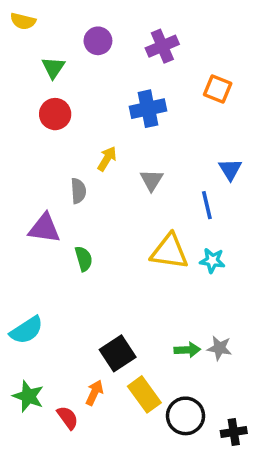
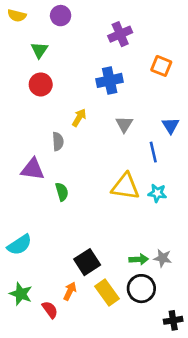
purple circle: (98, 41) -> (61, 16), moved
gray triangle: (152, 180) -> (124, 124), moved
black circle: (185, 416) -> (141, 289), moved

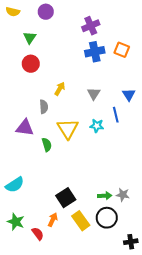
blue cross: (110, 80) -> (95, 52), moved
yellow triangle: (125, 186) -> (68, 129), moved, turned 50
cyan star: (157, 193) -> (97, 126), moved

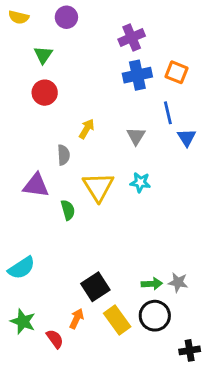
blue line: (116, 115) -> (168, 113), moved

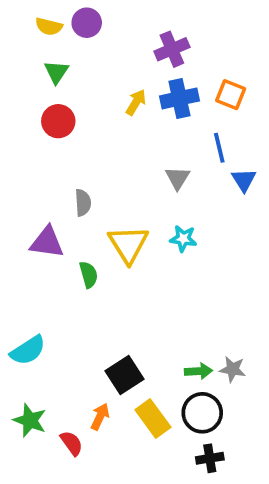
yellow semicircle: (19, 17) -> (49, 26), moved
yellow arrow: (87, 129) -> (136, 102), moved
black cross: (190, 350) -> (210, 458), moved

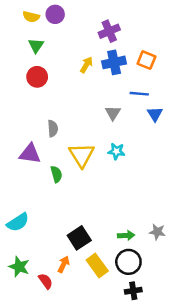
blue line: (219, 148) -> (139, 94), turned -72
gray star: (233, 369) -> (157, 232), moved

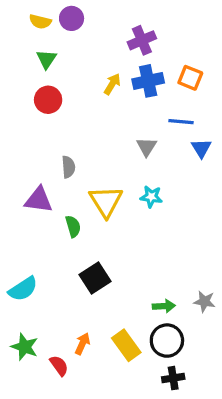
black square: (79, 238) -> (95, 278), moved

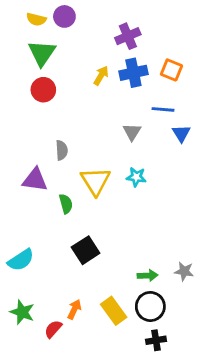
green triangle: (46, 59) -> (42, 53), size x1.5
red semicircle: (59, 366) -> (53, 329), turned -102

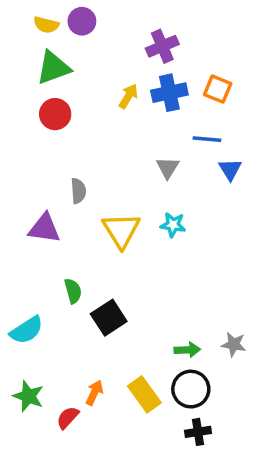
green triangle: (42, 53) -> (53, 68), turned 36
green semicircle: (66, 204) -> (73, 291), moved

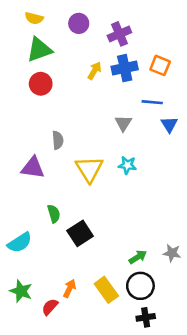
purple circle: (82, 21) -> (79, 23), moved
green arrow: (187, 350) -> (138, 257), turned -30

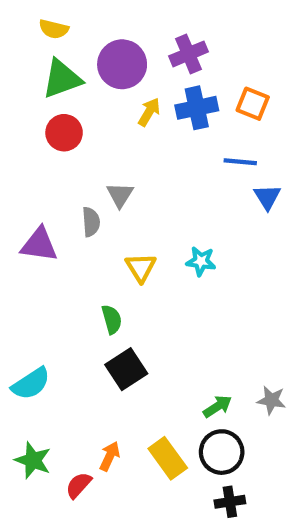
purple circle: (79, 23) -> (122, 64), moved, size x1.5
gray triangle: (123, 123) -> (120, 195), moved
purple triangle: (33, 168) -> (39, 245), moved
yellow triangle: (89, 169) -> (141, 267), size x0.7
green semicircle: (54, 214) -> (112, 319), moved

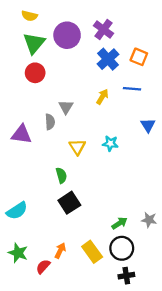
purple cross: (188, 54) -> (104, 29), turned -30
green triangle: (62, 79) -> (34, 43), turned -30
blue cross: (197, 108) -> (108, 59), turned -30
yellow arrow: (149, 112) -> (102, 97), moved
blue triangle: (267, 197) -> (148, 125), moved

